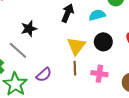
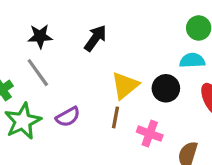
black arrow: (68, 13) -> (95, 38), moved
cyan semicircle: (97, 15) -> (192, 60), moved
black star: (29, 29) -> (40, 36), moved

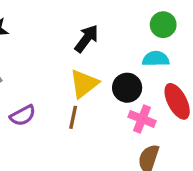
black arrow: (95, 38) -> (87, 39), moved
pink cross: (150, 134) -> (142, 119), moved

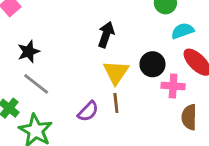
cyan semicircle: (156, 59) -> (183, 31), moved
purple semicircle: (23, 115) -> (88, 111), moved

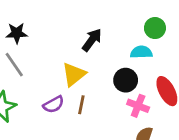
cyan semicircle: (183, 31) -> (141, 52), moved
yellow triangle: (116, 72) -> (74, 74), moved

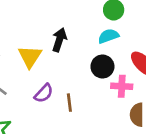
yellow triangle: (74, 74) -> (30, 57), moved
purple semicircle: (54, 104) -> (44, 93), moved

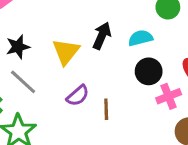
cyan semicircle: (108, 36) -> (140, 38), moved
pink cross: (122, 86) -> (169, 96), turned -30

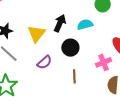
black circle: (149, 71) -> (70, 48), moved
brown line: (106, 109) -> (74, 76), moved

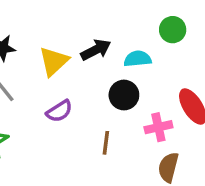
black arrow: (60, 23) -> (96, 50), turned 30
black circle: (70, 48) -> (124, 95), moved

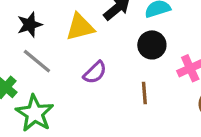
yellow triangle: (54, 61) -> (80, 27), turned 40

